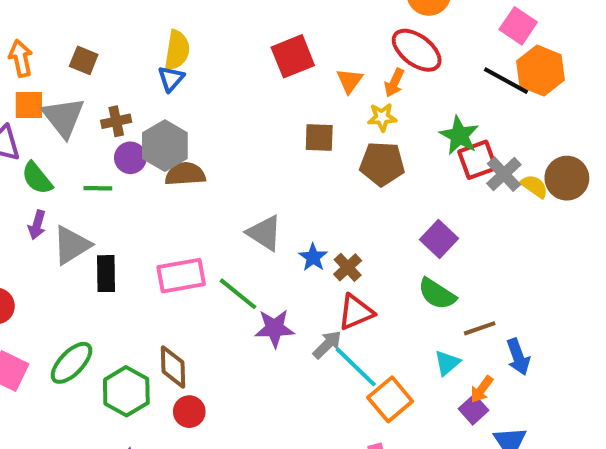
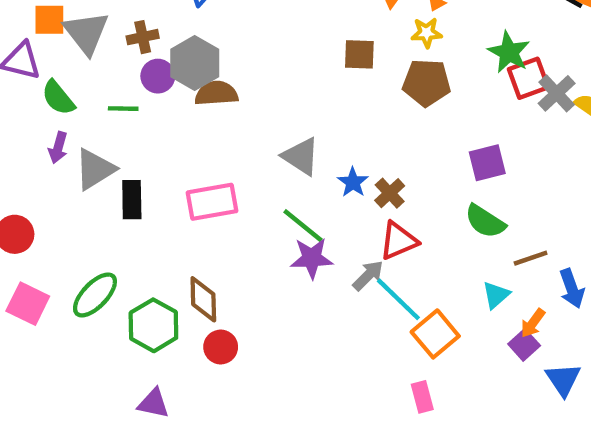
purple square: (439, 239) -> (487, 163), turned 33
green line: (238, 294) -> (303, 226), moved

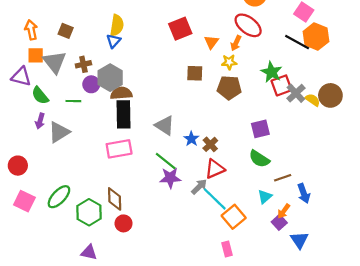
black rectangle: (132, 200) -> (124, 114), moved, size x1.4

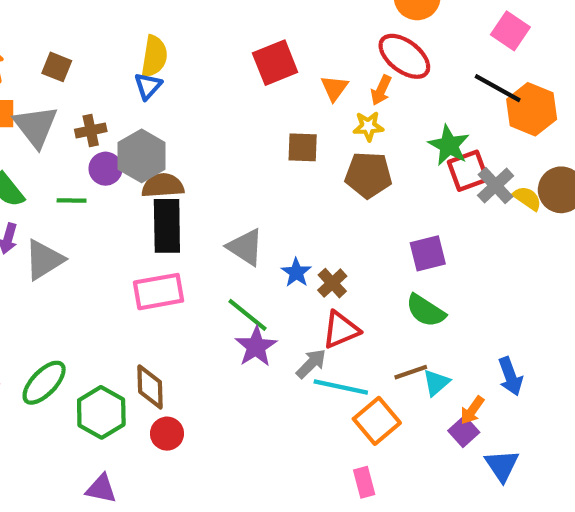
orange hexagon: (316, 36) -> (532, 109), moved
purple star: (170, 178) -> (256, 347), turned -30
brown line: (283, 178) -> (411, 372), moved
cyan line: (215, 199) -> (341, 387), turned -32

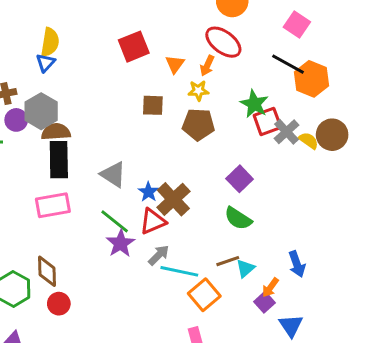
purple square: (428, 253) -> (240, 179), turned -30
brown cross: (332, 283) -> (173, 199), size x1.6
red triangle: (341, 330) -> (153, 221), moved

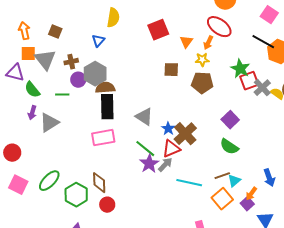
yellow semicircle: (50, 42) -> (113, 18), moved
gray arrow: (159, 255) -> (165, 165), moved
orange square: (204, 295) -> (222, 199), moved

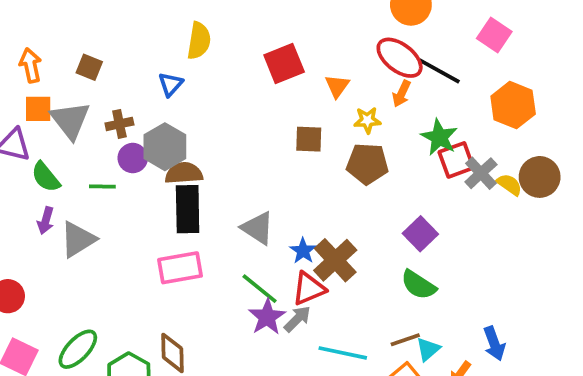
black line: (263, 42) -> (439, 71), moved
orange arrow: (208, 43) -> (401, 94), moved

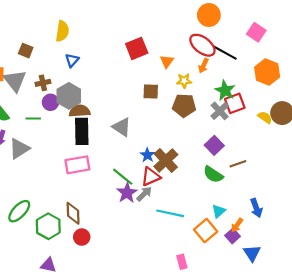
yellow semicircle: (199, 41) -> (62, 31), moved
gray cross: (481, 173) -> (220, 111), moved
gray triangle: (258, 228) -> (122, 127), moved
brown line: (405, 340) -> (238, 164), moved

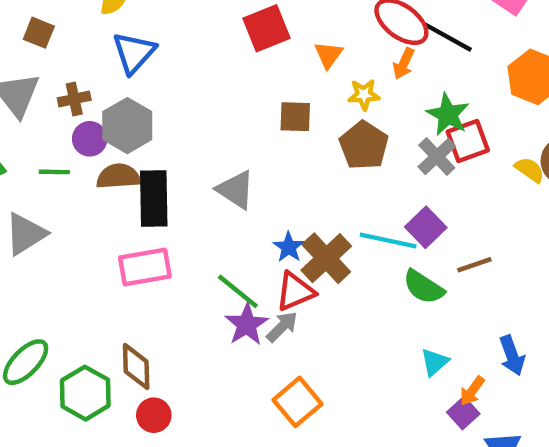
blue triangle: (72, 60) -> (134, 53), size x1.5
brown pentagon: (184, 106) -> (364, 145), turned 30
brown semicircle: (80, 111) -> (118, 176), moved
cyan line: (170, 213) -> (388, 241), moved
orange square: (206, 231) -> (297, 402), moved

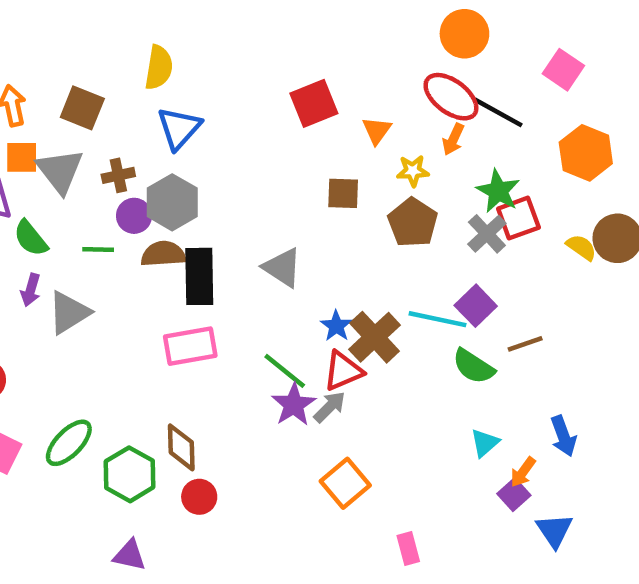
brown square: (39, 33) -> (82, 108), size x1.4

